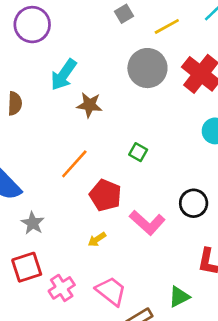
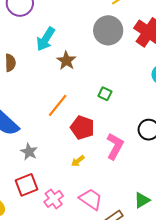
brown star: (89, 105) -> (66, 61), turned 30
pink L-shape: (147, 223) -> (115, 146), turned -100

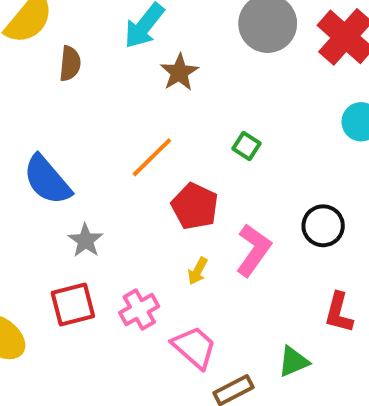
yellow arrow: (78, 161) -> (198, 271), moved, turned -32
pink cross: (54, 199) -> (139, 309), moved

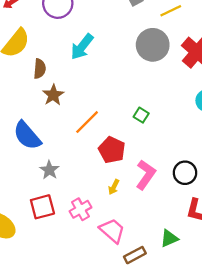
brown star: (179, 72) -> (53, 95), moved
black circle: (323, 226) -> (185, 173), moved

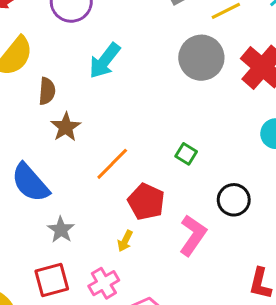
black circle: (185, 173) -> (234, 200), moved
yellow arrow: (114, 187) -> (125, 241), moved

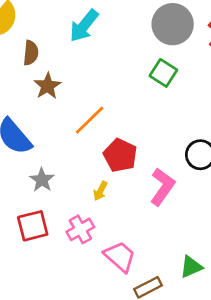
green square: (186, 154) -> (163, 73), moved, size x1.4

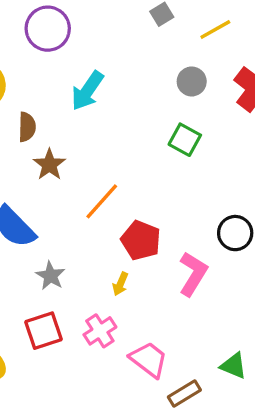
gray circle: (173, 24) -> (192, 81), size x0.6
green triangle: (191, 267) -> (233, 366), turned 50

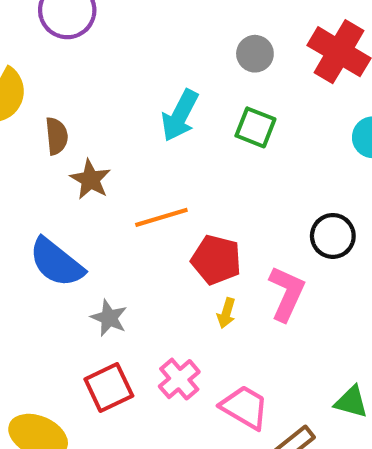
cyan arrow: (87, 91) -> (180, 116), moved
orange line: (102, 201) -> (161, 217), turned 39
yellow arrow: (120, 284) -> (226, 313), moved

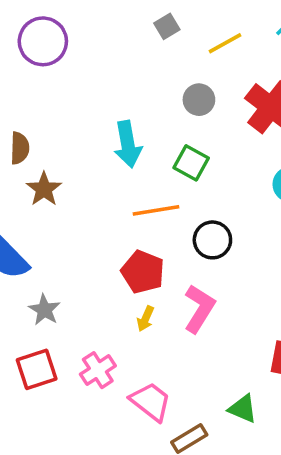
cyan arrow: (180, 116) -> (128, 144), turned -45
orange line: (161, 217) -> (156, 210), moved
black circle: (333, 236) -> (212, 240), moved

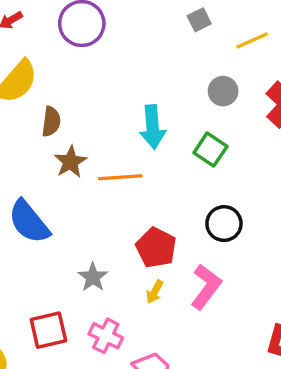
orange line: (156, 210) -> (120, 177), moved
gray star: (44, 310) -> (93, 277), moved
pink cross: (98, 370) -> (106, 336), turned -36

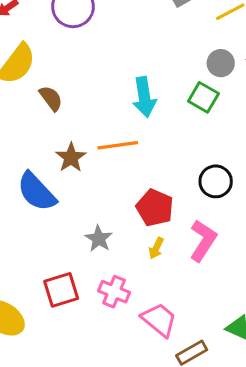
gray circle: (223, 91) -> (221, 63), moved
brown semicircle: (51, 121) -> (51, 98), turned -40
green square: (210, 150) -> (203, 97), moved
brown star: (70, 162) -> (71, 158), moved

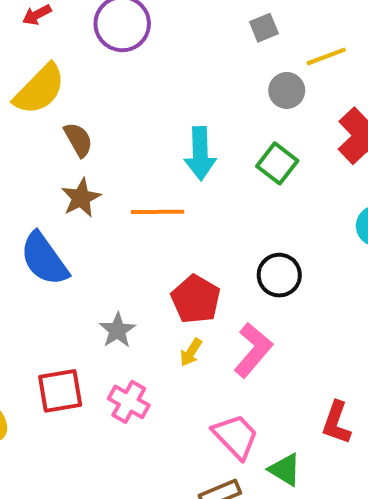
gray circle: (221, 63) -> (287, 90), moved
brown star: (71, 158) -> (81, 198), moved
pink trapezoid: (159, 320) -> (236, 436), moved

